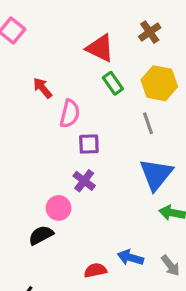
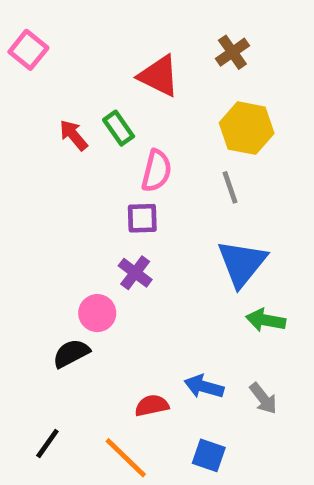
green rectangle: (113, 83) -> (119, 128), moved
pink semicircle: (70, 114) -> (157, 171), moved

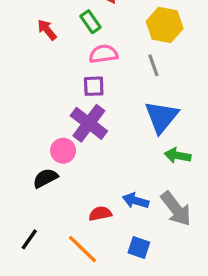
green rectangle: (119, 128) -> (90, 22), moved
pink semicircle: (157, 171) -> (103, 54), turned -112
purple cross: (135, 273) -> (89, 123), size x1.6
gray arrow: (263, 398) -> (176, 209), size x1.6

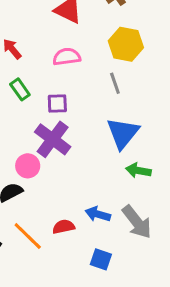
green rectangle: (90, 22) -> (20, 89), moved
pink semicircle: (103, 54) -> (67, 57), moved
orange line: (82, 249) -> (28, 236), moved

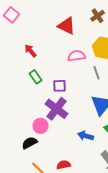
pink semicircle: (67, 57) -> (76, 56), moved
blue arrow: (98, 214) -> (86, 136), moved

